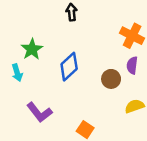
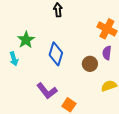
blue diamond: (69, 67) -> (56, 54), turned -30
purple L-shape: (39, 112) -> (47, 91), moved

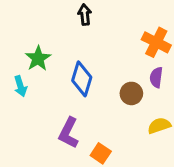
purple L-shape: (47, 91) -> (69, 133), turned 65

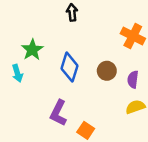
purple semicircle: (156, 77) -> (133, 79), moved
brown circle: (131, 93) -> (107, 71), moved

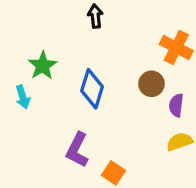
brown circle: (107, 71) -> (151, 84), moved

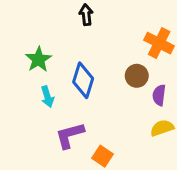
cyan arrow: (23, 97) -> (47, 97), moved
purple L-shape: (77, 150) -> (70, 135), turned 48

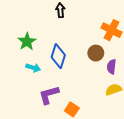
cyan arrow: (47, 97) -> (33, 68), turned -56

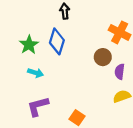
blue diamond: (58, 56) -> (57, 41), moved
purple L-shape: (49, 95) -> (38, 106), moved

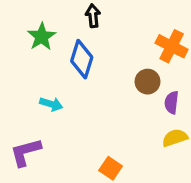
green star: (29, 45) -> (42, 37), moved
purple L-shape: (38, 106) -> (26, 152), moved

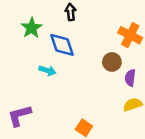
blue diamond: (82, 59) -> (62, 45), turned -36
cyan arrow: (51, 104) -> (47, 70), moved

